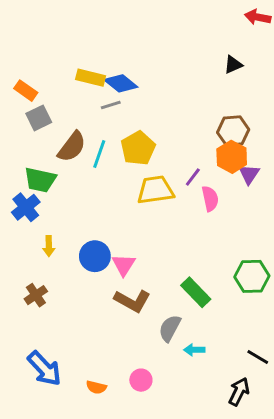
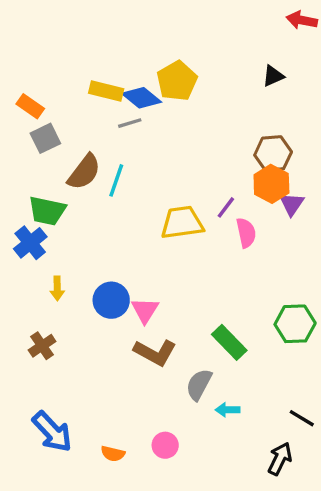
yellow pentagon: (138, 148) -> (177, 81), moved

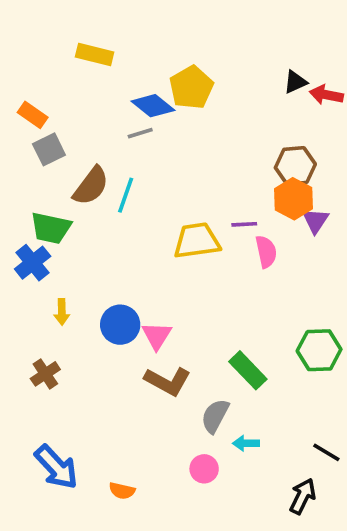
red arrow: (302, 20) -> (326, 95), moved
yellow rectangle: (106, 91) -> (95, 55), moved
purple line: (226, 207) -> (244, 224), turned 50
pink circle: (165, 445) -> (204, 469), moved

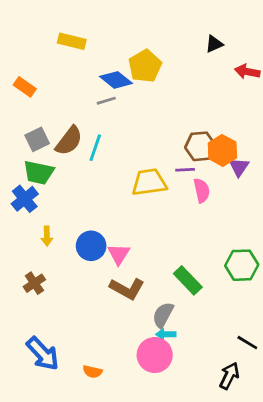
black triangle: (295, 82) -> (214, 44), moved
gray square: (49, 149) -> (37, 139), moved
brown hexagon: (295, 166) -> (200, 146), moved
cyan arrow: (246, 443) -> (166, 334), moved
pink circle: (204, 469) -> (155, 355), size x1.6

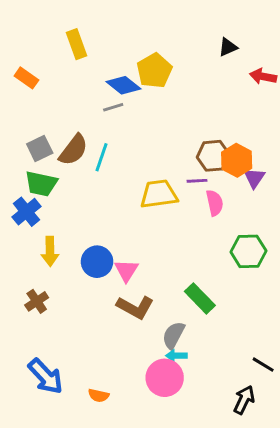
yellow rectangle: (72, 41) -> (76, 44), turned 56
orange rectangle: (25, 87) -> (26, 78), moved
yellow arrow: (47, 236) -> (50, 251), size x1.4
green hexagon: (242, 265) -> (248, 251), moved

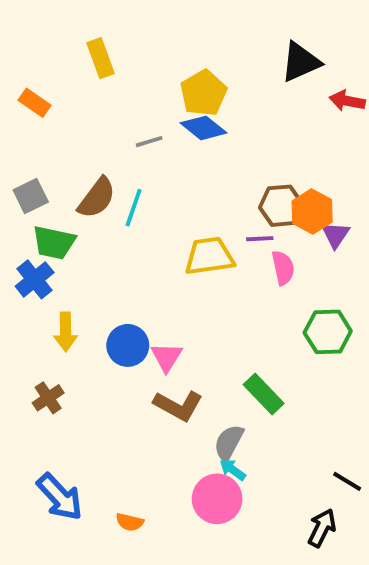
black triangle: (228, 47) -> (301, 62), size x1.6
blue diamond: (123, 85) -> (203, 128), moved
gray square: (40, 148) -> (31, 196), moved
cyan arrow: (176, 356) -> (233, 470), turned 36

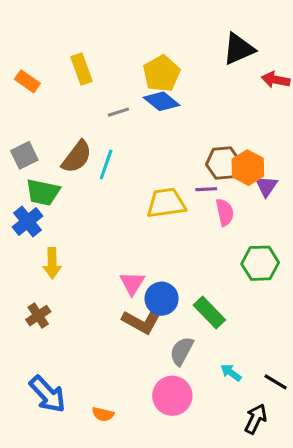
yellow rectangle: (101, 58) -> (81, 69), moved
blue circle: (128, 345) -> (162, 299), moved
cyan arrow: (233, 470) -> (231, 373), moved

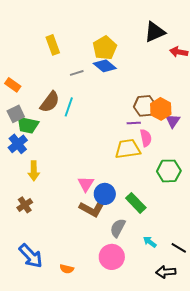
orange rectangle: (27, 81) -> (13, 85), moved
gray square: (24, 155) -> (16, 114), moved
yellow trapezoid: (166, 203) -> (128, 149), moved
black arrow: (256, 419) -> (166, 272), turned -120

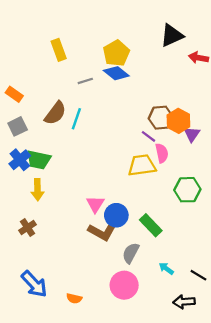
purple line: (134, 123) -> (149, 136), turned 40
green trapezoid: (28, 125) -> (39, 160), moved

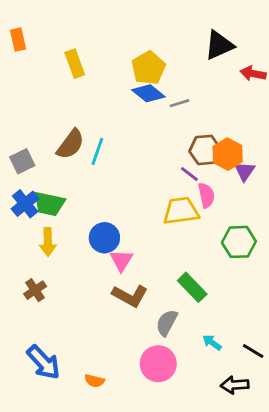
gray line: (85, 81) -> (179, 103), moved
orange rectangle: (14, 94) -> (18, 40), moved, turned 42
blue circle: (116, 215) -> (104, 238), moved

